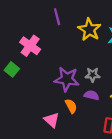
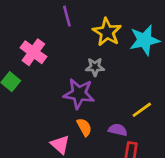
gray star: (93, 75) -> (95, 67), moved
purple semicircle: (91, 95) -> (118, 130), moved

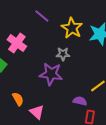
purple line: (67, 16) -> (42, 16), turned -35
orange semicircle: (84, 127) -> (18, 99), moved

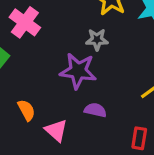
purple semicircle: (80, 101) -> (95, 110), moved

